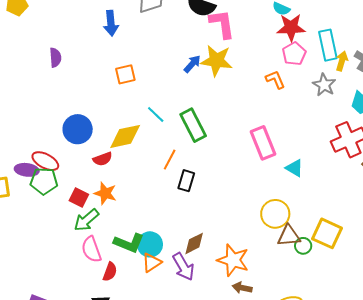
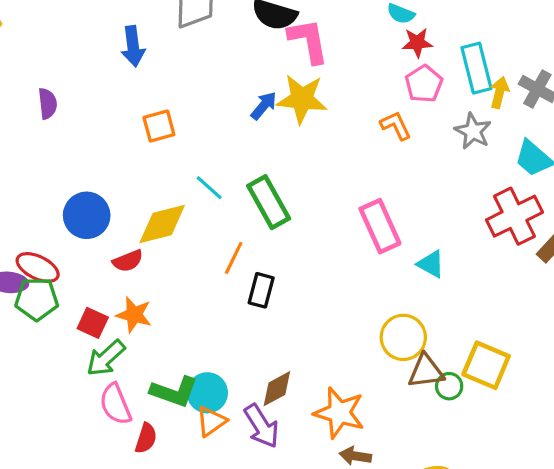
red star: (291, 28) -> (417, 43), size x0.7

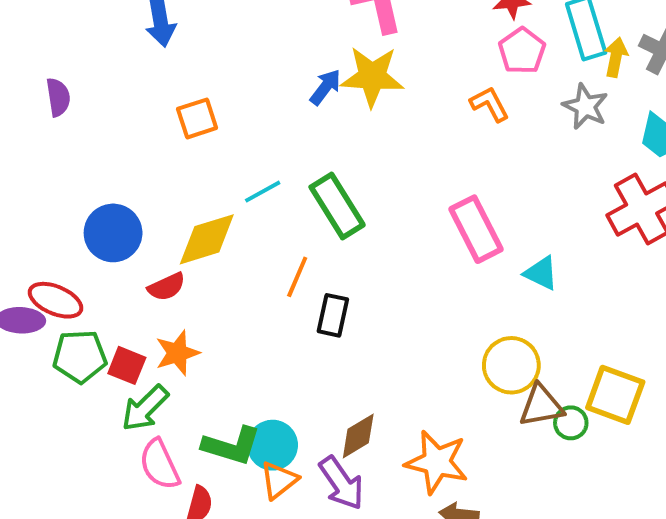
cyan line: (209, 188) -> (263, 192), turned -68
green pentagon: (37, 299) -> (80, 356), moved
orange star: (134, 315) -> (177, 353), turned -30

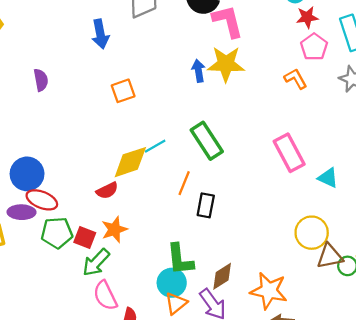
blue arrow: (325, 87) -> (198, 71), turned -45
cyan line: (263, 192) -> (155, 146), moved
blue circle: (113, 233) -> (27, 174), moved
green L-shape: (232, 446) -> (180, 259), moved, turned 68

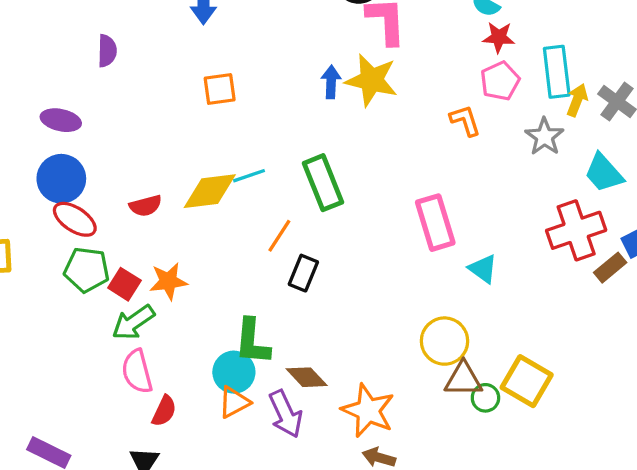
red semicircle: (107, 191) -> (146, 206), moved
purple ellipse: (22, 212) -> (61, 120), moved
brown diamond: (222, 276) -> (307, 377), turned 68

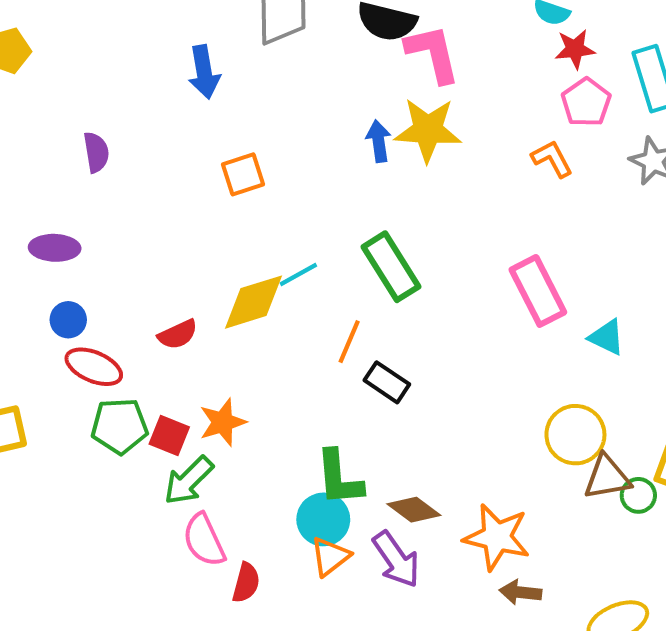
blue circle: (61, 179) -> (68, 320), size x0.6
black rectangle: (303, 273) -> (387, 382), turned -68

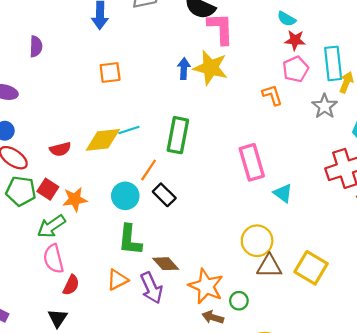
green rectangle: (391, 267) -> (178, 135), turned 32
red square: (169, 436) -> (48, 189), moved
green circle: (638, 495) -> (239, 301), moved
cyan circle: (323, 519) -> (125, 196), moved

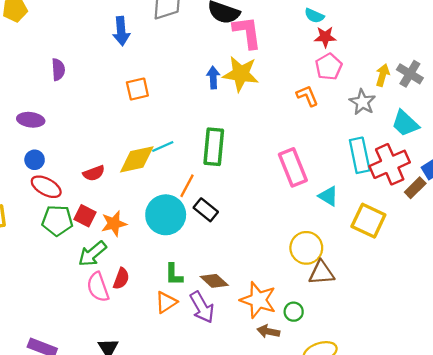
cyan rectangle: (333, 63) -> (360, 155), moved
cyan circle: (125, 196) -> (166, 215), size x1.4
green L-shape: (130, 240) -> (174, 274), moved, size x0.7
yellow square: (311, 268) -> (368, 221), moved
red semicircle: (71, 285) -> (121, 279), moved

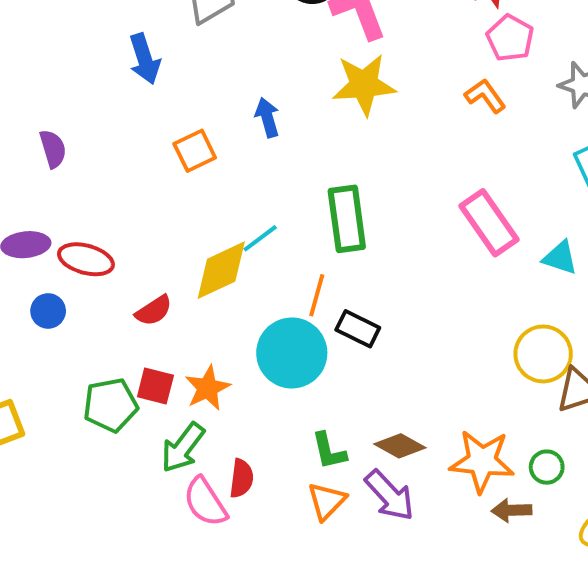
blue arrow: (213, 78) -> (267, 118), moved
red ellipse: (46, 187) -> (86, 259), moved

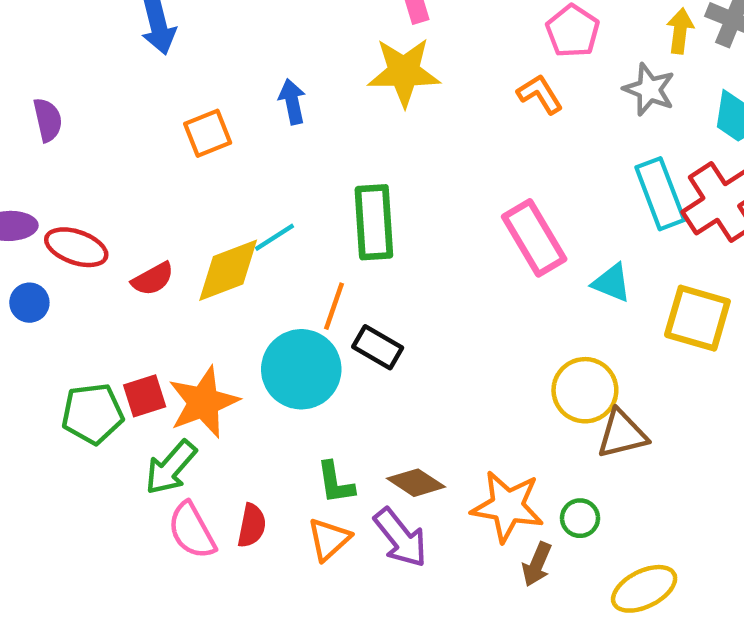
red semicircle: (154, 311) -> (153, 279), moved
red square: (155, 386) -> (145, 396), turned -36
orange star: (208, 388) -> (203, 402), size x1.4
red semicircle: (241, 478) -> (252, 526), moved
brown arrow: (512, 510) -> (537, 564), turned -69

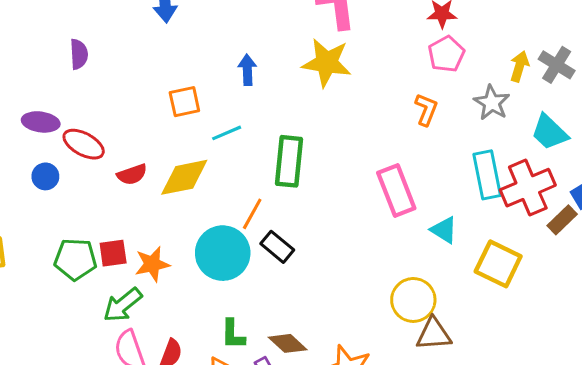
orange L-shape: (540, 94) -> (426, 110), moved, turned 44
orange square: (208, 133) -> (184, 102), moved
cyan line: (275, 237) -> (227, 133), moved
orange star: (203, 402) -> (152, 264), size x0.7

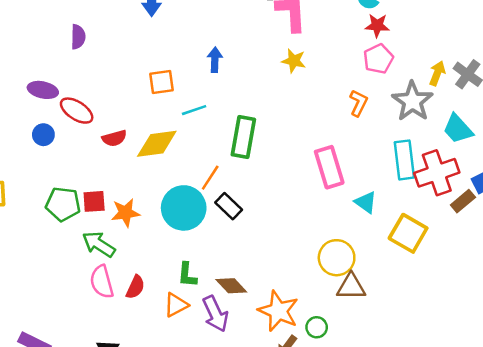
yellow star: (327, 63) -> (294, 61), moved, size x0.6
gray star: (492, 103) -> (412, 101), size x1.4
green arrow: (123, 305) -> (99, 244), turned 68

